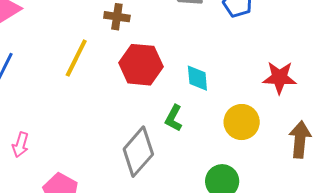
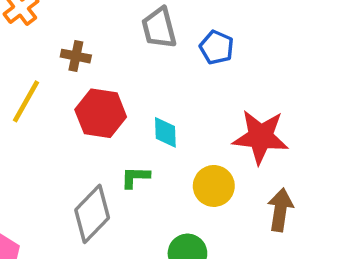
red star: (280, 78) -> (261, 137), size x1.4
green L-shape: (174, 118) -> (135, 177), turned 60

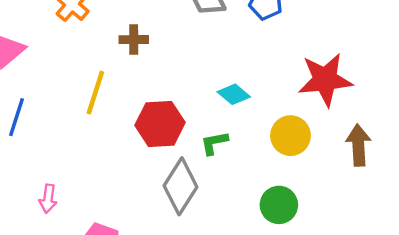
red hexagon: (101, 113) -> (160, 124), moved
cyan diamond: (165, 132) -> (234, 94), turned -36

